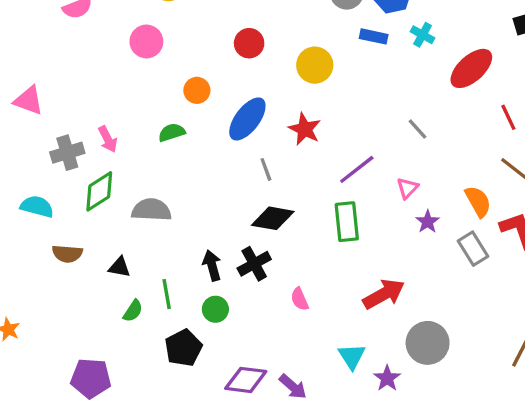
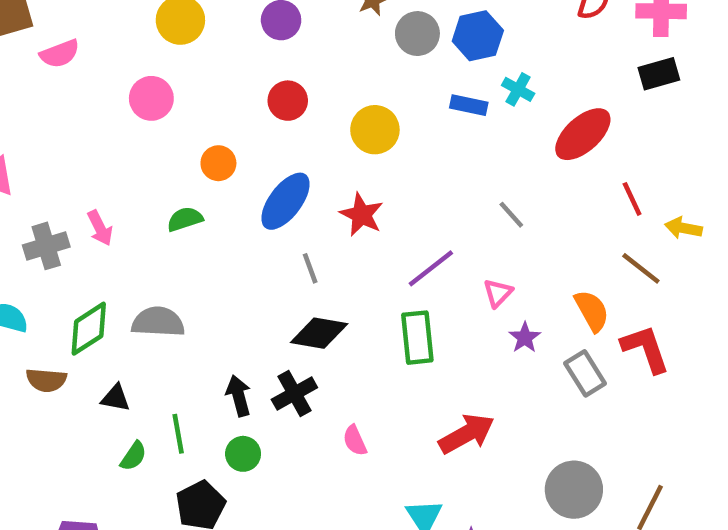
blue rectangle: (374, 36) -> (469, 105), moved
green diamond: (99, 191) -> (89, 329), moved
gray circle: (428, 343) -> (574, 490), moved

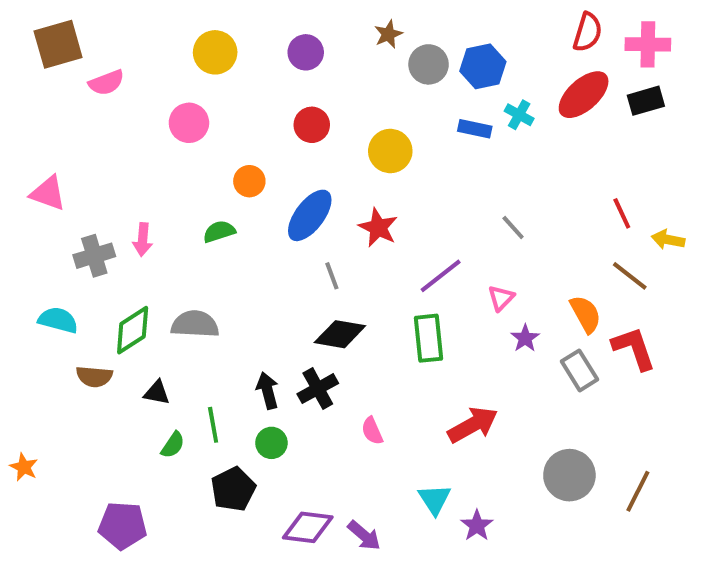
red ellipse: (583, 134) -> (584, 95), moved
pink arrow: (100, 228) -> (143, 240), turned 32

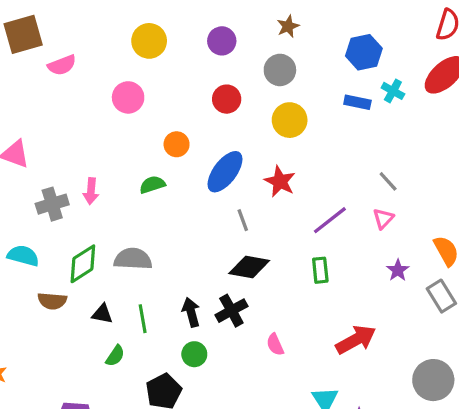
gray circle: (429, 64) -> (280, 70), moved
pink triangle: (501, 298) -> (383, 219), moved
green rectangle: (429, 338) -> (320, 270), size x0.7
green line: (213, 425) -> (143, 319), moved

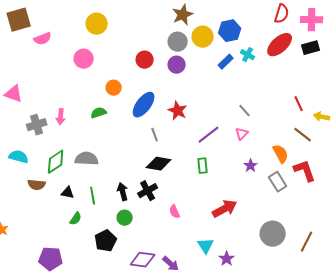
brown star: (288, 26) -> (183, 15), size x1.5
purple circle: (222, 41) -> (177, 65), moved
blue rectangle: (357, 102) -> (226, 62), turned -56
yellow circle: (290, 120) -> (203, 37), moved

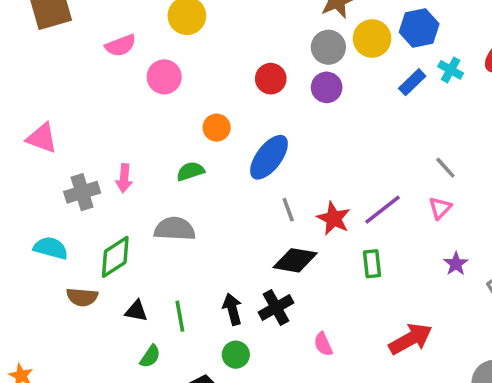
pink semicircle: (43, 39) -> (121, 45), moved
red star: (178, 111) -> (334, 218), moved
gray semicircle: (87, 159) -> (175, 229), moved

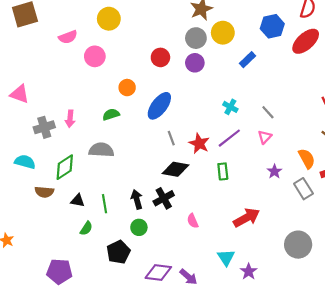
blue hexagon: (419, 28) -> (272, 26), moved
cyan cross: (451, 70) -> (230, 107), moved

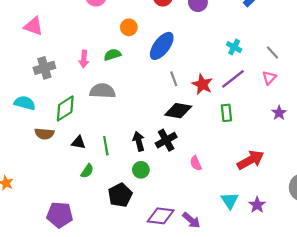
pink triangle: (20, 94) -> (33, 26), moved
pink arrow: (70, 119) -> (84, 59), moved
purple star: (249, 271) -> (257, 205), moved

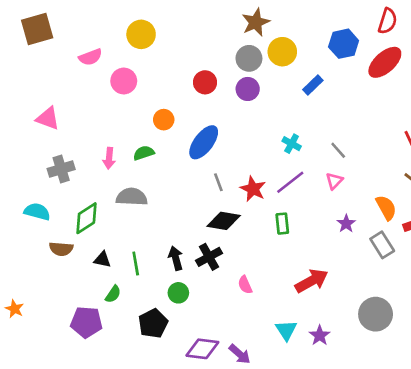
purple pentagon: (60, 215) -> (86, 322), moved

